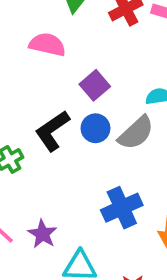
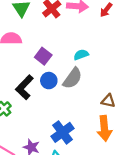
blue cross: (122, 208) -> (63, 132), moved

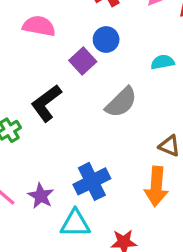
cyan semicircle: (81, 55) -> (163, 62), moved
blue circle: (49, 81) -> (106, 40), moved

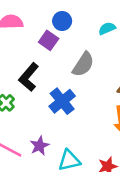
blue cross: (92, 181) -> (62, 101), moved
purple star: (41, 196) -> (40, 146), turned 30

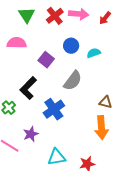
blue circle: (62, 21) -> (71, 46), moved
purple star: (40, 146) -> (31, 134), moved

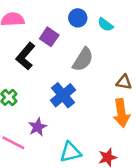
cyan semicircle: (94, 53) -> (105, 25), turned -120
black L-shape: (28, 88) -> (26, 56), moved

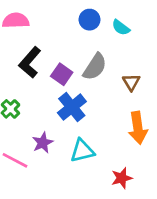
purple square: (49, 37) -> (62, 74), moved
brown triangle: (124, 82) -> (131, 82), moved, turned 49
cyan triangle: (70, 152) -> (82, 151), moved

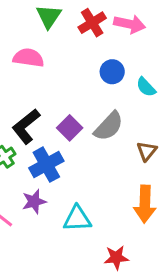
black L-shape: (30, 62) -> (26, 126), moved
blue cross: (72, 107) -> (46, 165), moved

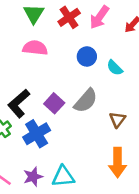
pink arrow: (130, 24) -> (99, 17), turned 115
pink semicircle: (28, 58) -> (35, 48), moved
purple star: (34, 202) -> (33, 177), moved

